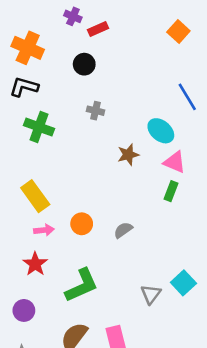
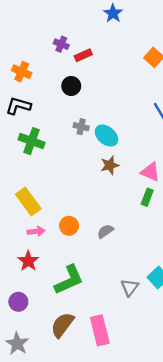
orange cross: (28, 48) -> (22, 72), size x0.7
cyan ellipse: (161, 131) -> (106, 136), moved

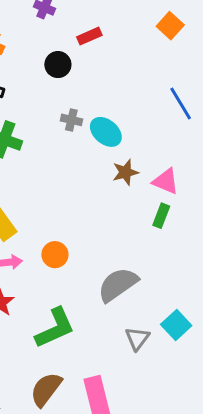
red rectangle: (83, 55) -> (89, 36), moved
brown star: (110, 165) -> (125, 172), moved
gray semicircle: (105, 231) -> (118, 285), moved, size x1.8

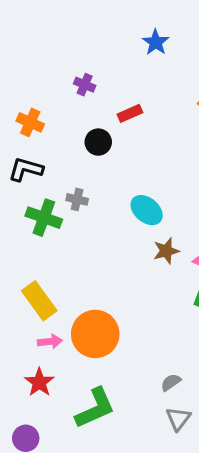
gray cross: (71, 120) -> (77, 199), moved
orange circle: (55, 255) -> (95, 334), size x1.8
gray semicircle: (118, 285) -> (171, 382), moved, size x0.5

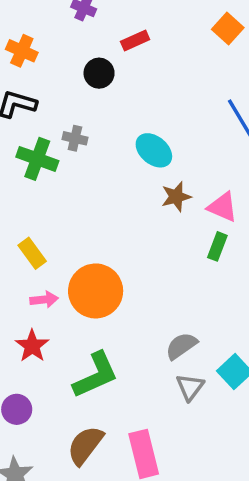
yellow rectangle: (39, 301) -> (32, 253), size x0.7
gray semicircle: (171, 382) -> (181, 346), size x1.4

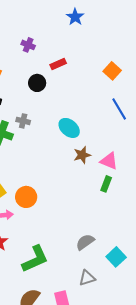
orange square: (228, 29) -> (112, 71), moved
orange circle: (96, 291) -> (26, 197), moved, size x0.7
gray triangle: (190, 387) -> (87, 278), moved, turned 36

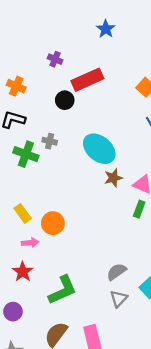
red rectangle: (58, 64) -> (87, 80), size x1.8
cyan ellipse: (69, 128) -> (99, 149), size x1.4
gray triangle: (87, 278) -> (119, 299), moved, turned -30

